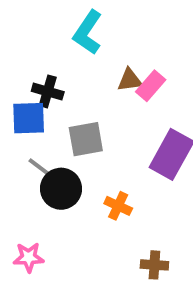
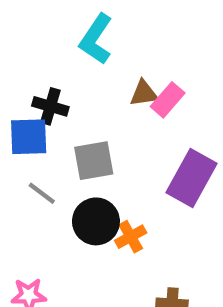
black circle: (61, 189) -> (96, 221), moved
orange cross: (118, 206) -> (131, 237), turned 36

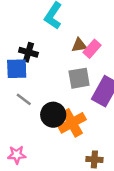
gray square: (94, 161) -> (79, 78), moved
orange cross: (131, 237) -> (72, 123), size x1.6

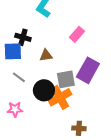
brown triangle: (79, 45) -> (46, 55), moved
gray square: (79, 78) -> (66, 79), moved
pink star: (17, 155) -> (15, 109), moved

